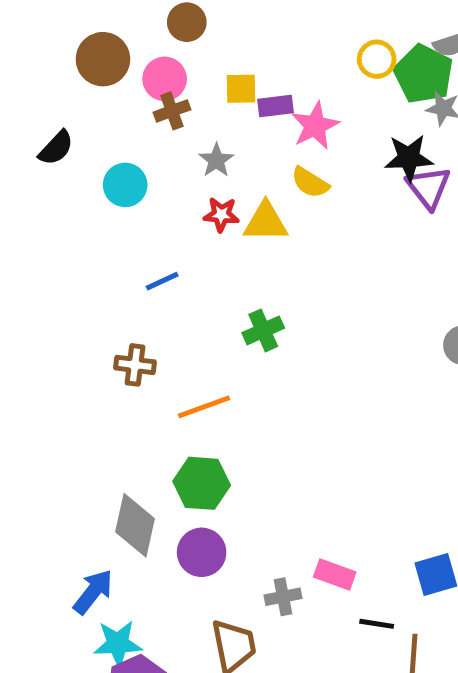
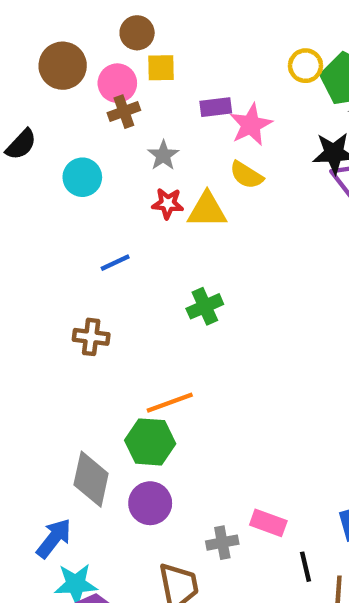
yellow square: (241, 89) -> (161, 68), moved
orange line: (204, 407) -> (170, 403), moved
black line: (377, 624) -> (305, 567), turned 68

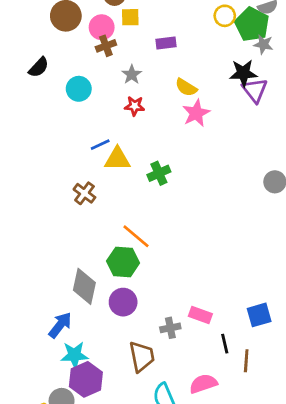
pink star: (251, 125) -> (196, 113), moved
yellow triangle: (207, 210) -> (117, 159), moved
brown cross: (91, 337) -> (84, 193), turned 30
orange line: (170, 403) -> (136, 236), turned 60

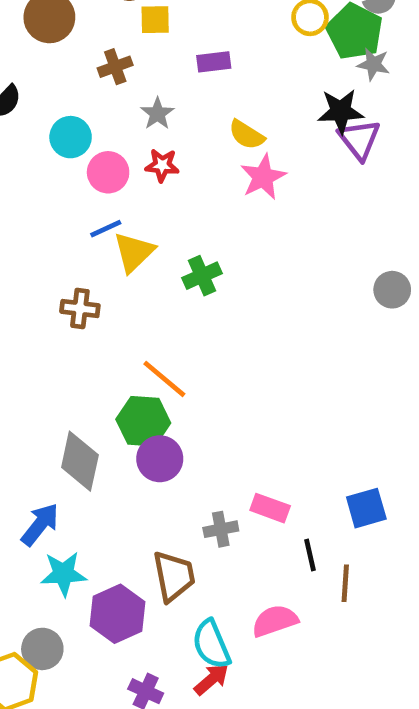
pink circle: (102, 27) -> (108, 172), moved
yellow triangle: (117, 159) -> (134, 252), turned -44
brown cross: (84, 193) -> (80, 308), turned -30
purple circle: (123, 302) -> (160, 459), moved
purple hexagon: (86, 379) -> (117, 614), moved

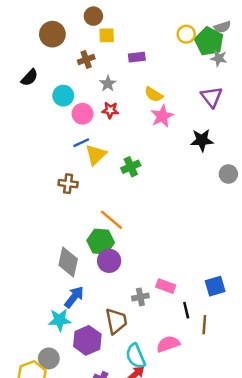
black star: (341, 111) -> (202, 140), moved
blue arrow: (40, 524) -> (74, 297), moved

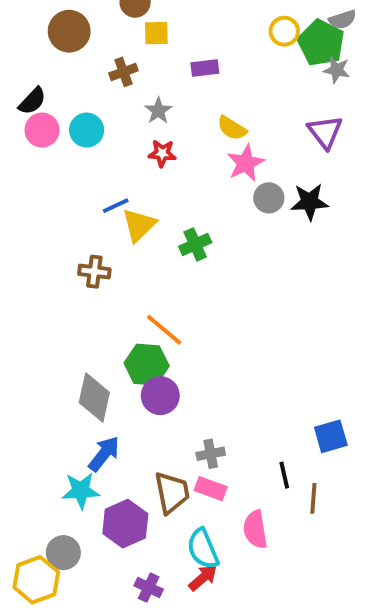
pink circle: (83, 114) -> (42, 130), moved
gray circle: (228, 174) -> (269, 198), moved
pink rectangle: (166, 286) -> (211, 489), moved
pink semicircle: (168, 344) -> (255, 529), turned -80

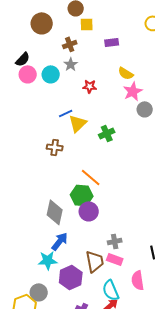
gray star: (158, 111) -> (71, 64), moved

